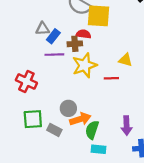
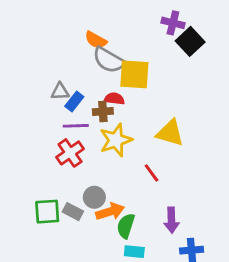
yellow triangle: (125, 60) -> (170, 133), size x1.5
red line: (111, 78) -> (152, 173), moved, turned 56
red cross: (26, 81) -> (70, 153), moved, turned 30
gray rectangle: (54, 130) -> (73, 212), moved

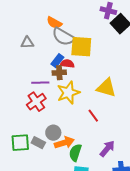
gray triangle: (60, 91) -> (27, 43), moved
blue rectangle: (74, 101) -> (57, 61), moved
purple arrow: (172, 220) -> (107, 149), turned -138

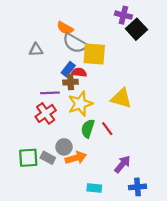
green semicircle: (75, 153) -> (88, 129), moved

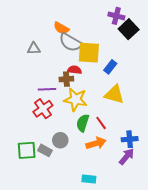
blue rectangle: (68, 69) -> (110, 67), moved
yellow star: (80, 104) -> (76, 99), turned 30
orange arrow: (76, 158) -> (96, 143), moved
purple arrow: (122, 164) -> (127, 157), moved
blue cross: (137, 187) -> (130, 139), moved

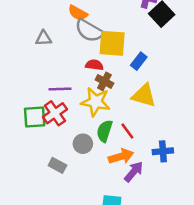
brown cross: (66, 79) -> (104, 81), moved, turned 32
gray circle: (60, 140) -> (83, 144), moved
green square: (27, 150) -> (35, 117), moved
purple arrow: (127, 157) -> (134, 172), moved

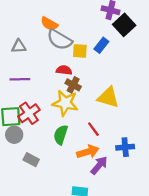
yellow square: (112, 43) -> (80, 51), size x0.6
blue rectangle: (139, 61) -> (101, 45), moved
purple line: (60, 89) -> (20, 79), moved
green semicircle: (104, 131) -> (61, 135), moved
gray circle: (83, 144) -> (14, 135), moved

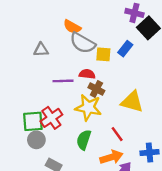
purple line: (20, 79) -> (63, 81), moved

